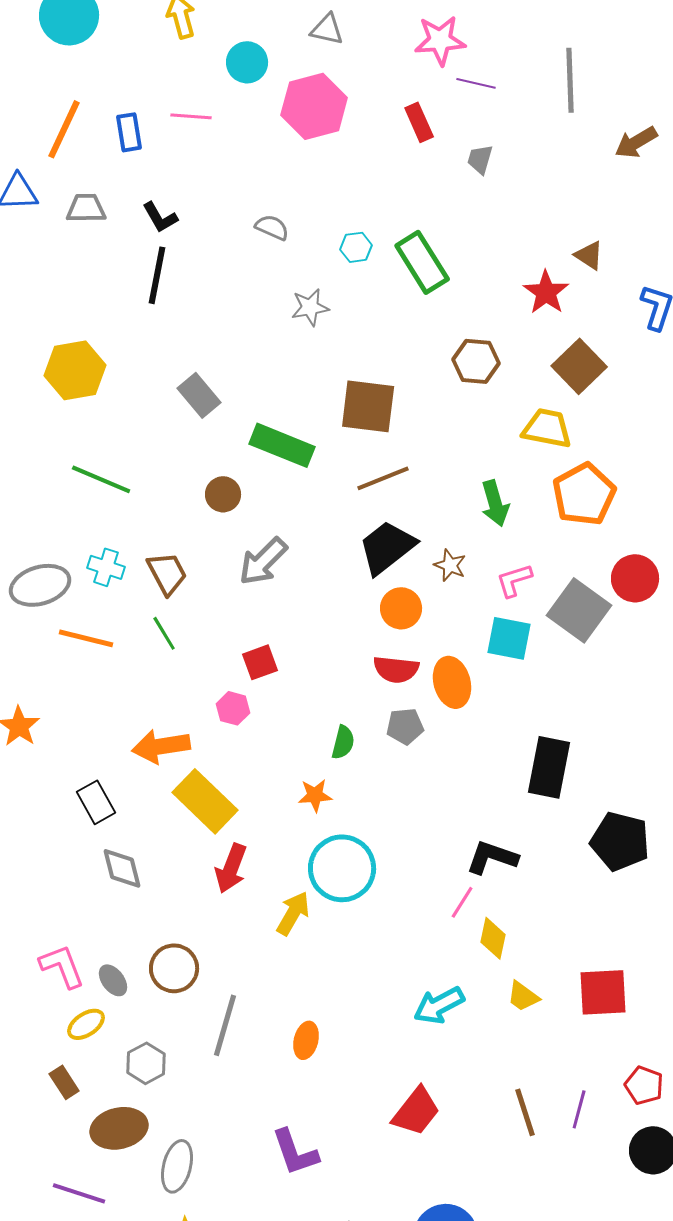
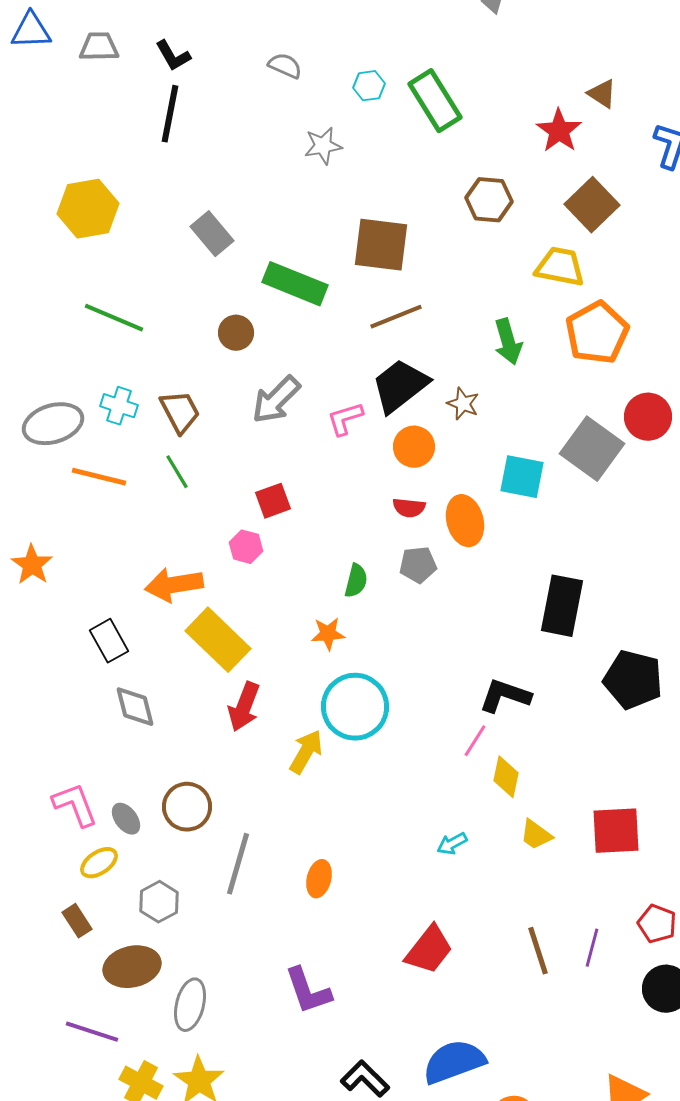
pink L-shape: (514, 580) -> (345, 419), moved
red semicircle: (396, 669) -> (409, 508), size x0.7
cyan arrow: (439, 1005) -> (452, 844), size x0.6

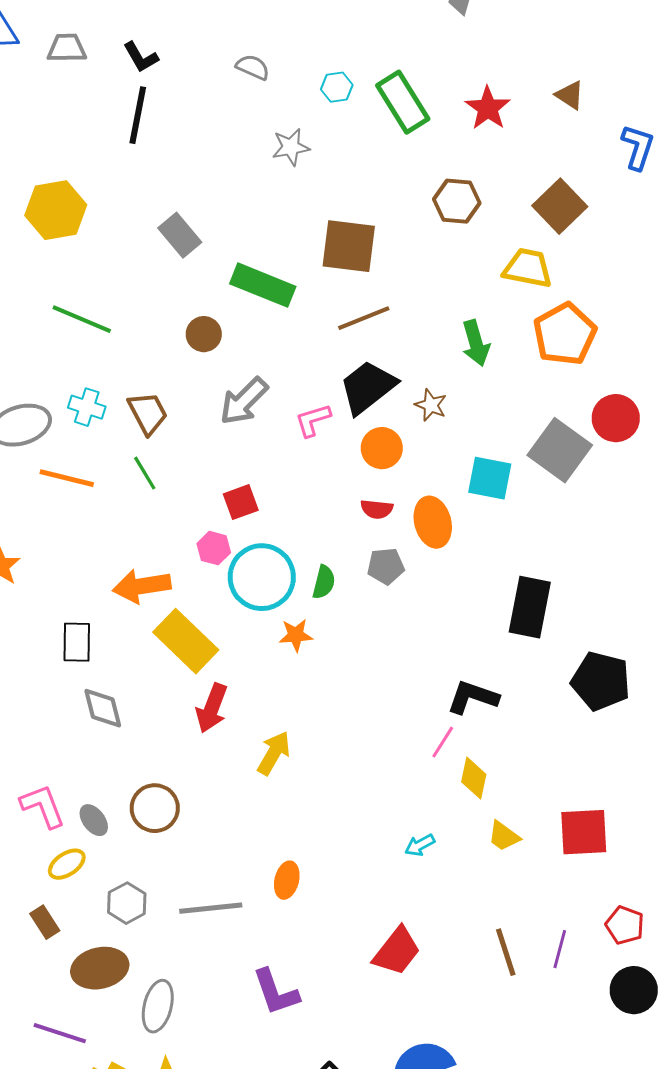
red star: (559, 131) -> (488, 108), moved
black rectangle: (109, 641) -> (77, 642), turned 30
cyan circle: (355, 707) -> (262, 577), moved
gray line: (238, 864) -> (211, 908), moved, turned 68

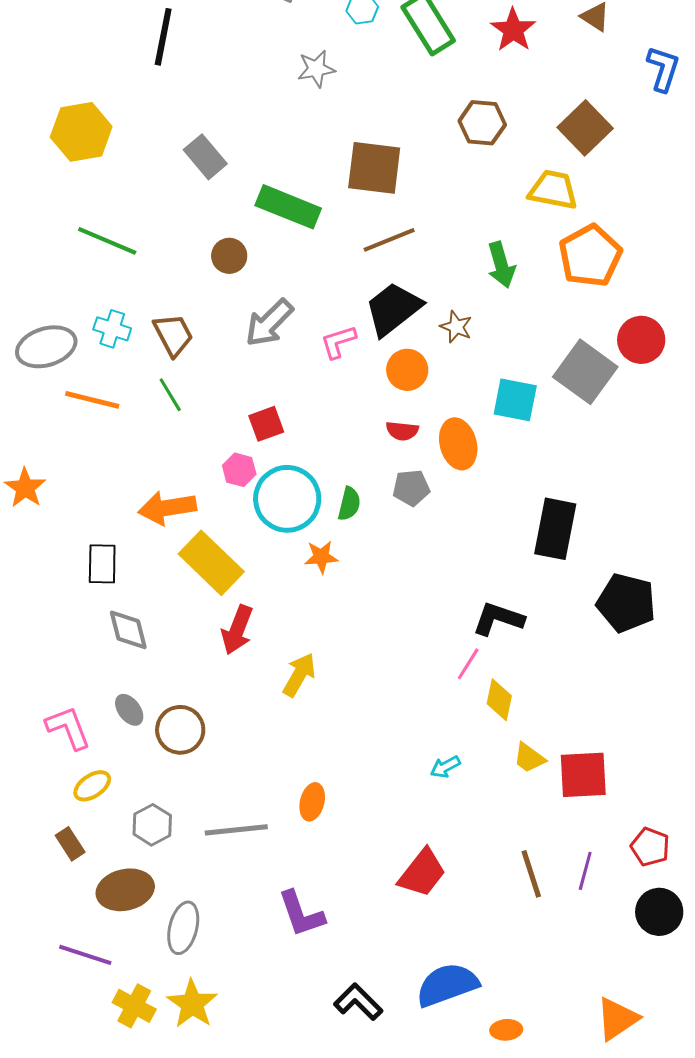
gray ellipse: (94, 820) -> (129, 710), moved
red square: (584, 832) -> (583, 775), moved

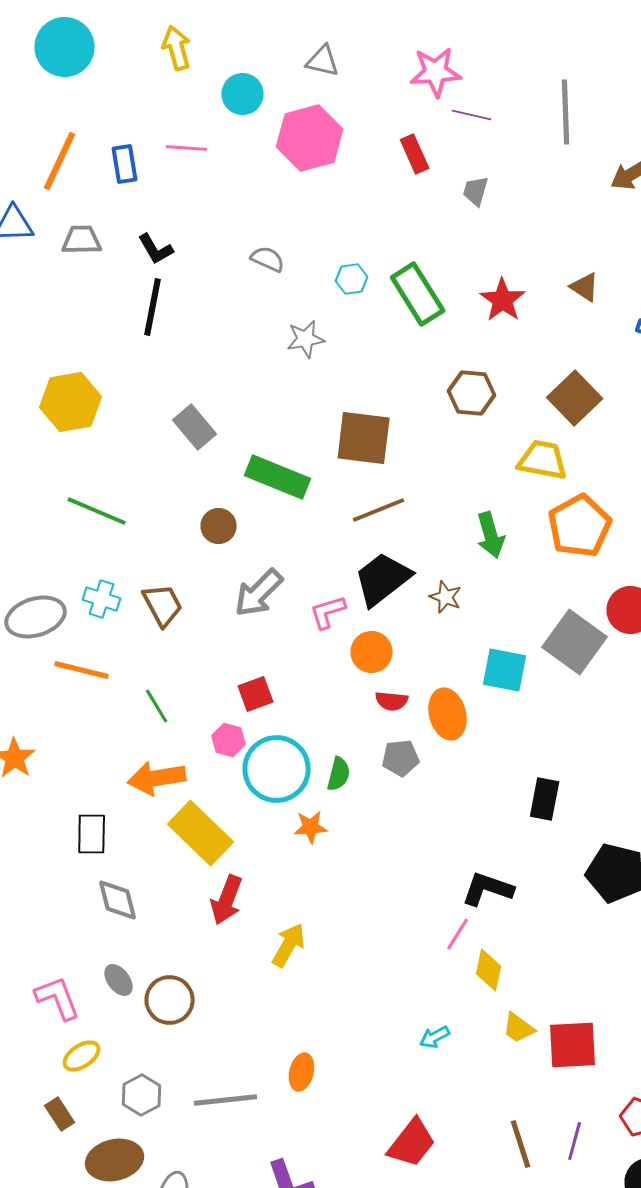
orange circle: (407, 370) -> (372, 652), moved
green line: (170, 395) -> (157, 706), moved
black rectangle: (555, 529) -> (545, 799), size x0.7

